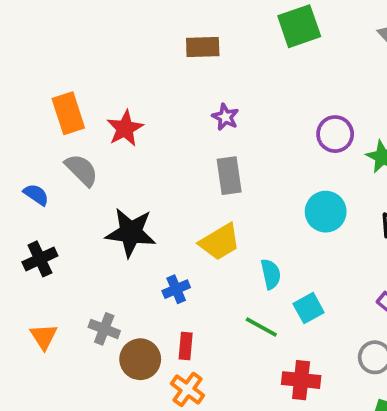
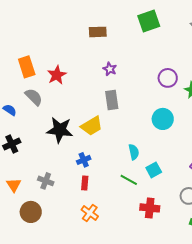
yellow trapezoid: (220, 242) -> (92, 126), moved
red rectangle: (186, 346) -> (85, 183), moved
brown circle: (140, 359) -> (31, 212), moved

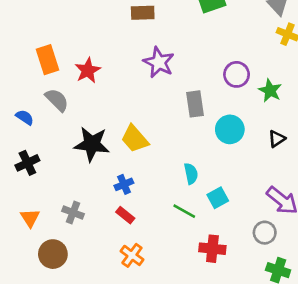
purple star: (110, 69) -> (159, 62), size x1.6
gray rectangle: (112, 100) -> (195, 104), moved
yellow trapezoid: (92, 126) -> (135, 139), turned 80
red rectangle: (85, 183) -> (125, 215), turned -56

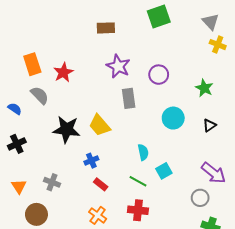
purple circle: (237, 74) -> (159, 75), moved
gray rectangle: (195, 104) -> (129, 98), moved
red rectangle: (125, 215) -> (101, 184), moved
red cross: (212, 249) -> (138, 210), moved

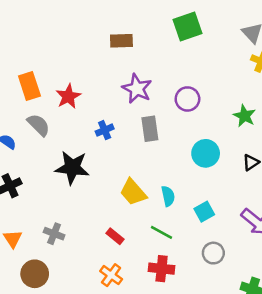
yellow trapezoid: (100, 125) -> (133, 192), moved
blue cross: (91, 161) -> (105, 130), moved
cyan square: (164, 171) -> (204, 212), moved
gray circle: (200, 198) -> (213, 253), moved

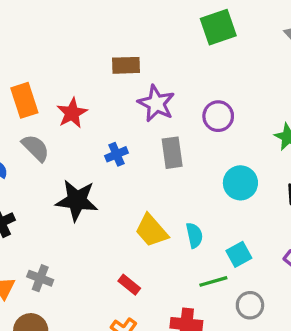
brown rectangle: (121, 41) -> (126, 65), moved
green line: (162, 232) -> (213, 281), moved, turned -45
gray cross: (54, 234) -> (40, 278), moved

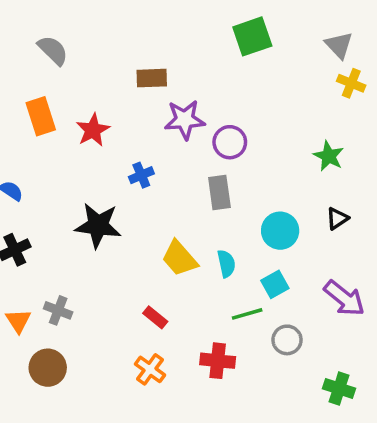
purple star: (156, 103) -> (185, 120), turned -30
purple circle: (218, 116) -> (230, 142), moved
gray semicircle: (35, 148) -> (53, 50), moved
gray rectangle: (172, 153) -> (219, 192), moved
cyan circle: (240, 183) -> (280, 231), moved

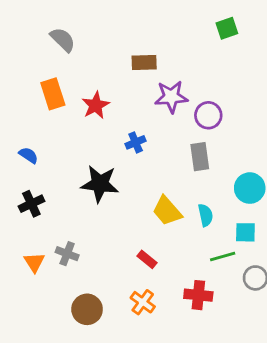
green square: (252, 36) -> (227, 28), size x0.7
cyan square: (275, 284) -> (245, 232), turned 30
brown circle: (48, 368) -> (87, 309), moved

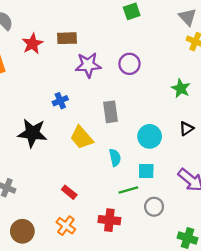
red star: (96, 105) -> (32, 44), moved
purple circle: (208, 115) -> (129, 64), moved
yellow trapezoid: (167, 211) -> (81, 138), moved

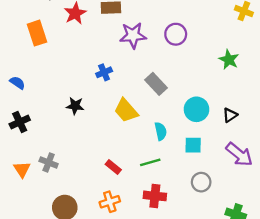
gray rectangle: (111, 112) -> (156, 84), turned -35
black triangle: (186, 129) -> (230, 115), moved
black star: (32, 133) -> (75, 106), size x0.6
green line: (128, 190) -> (150, 162), moved
orange cross: (66, 226) -> (110, 202), turned 36

